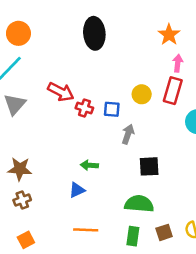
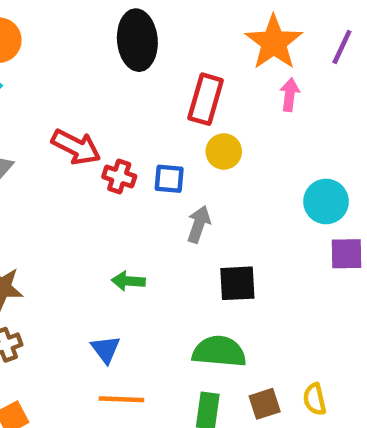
orange star: (169, 35) -> (274, 42), size x1.4
red rectangle: (173, 91) -> (206, 99), moved
blue triangle: (77, 190) -> (106, 349), moved, turned -42

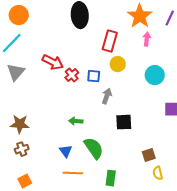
red cross: (119, 176) -> (72, 75), turned 32
cyan circle: (326, 201) -> (155, 75), moved
green semicircle: (219, 352) -> (94, 148), moved, turned 50
brown square: (265, 404) -> (149, 155), moved

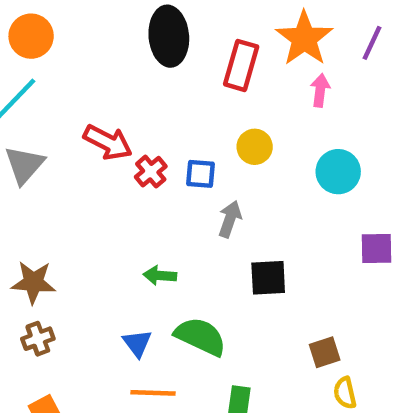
red rectangle: (110, 41) -> (241, 65), moved
green semicircle: (94, 148) -> (200, 336), turned -30

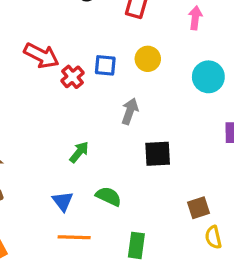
blue square: (200, 174) -> (105, 65), moved
green arrow: (160, 275) -> (79, 152), turned 125
green semicircle: (200, 336) -> (109, 196), size x0.7

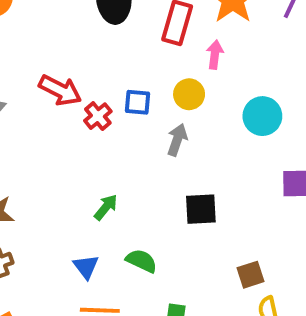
pink arrow: (195, 18) -> (215, 55), moved
gray arrow: (130, 111) -> (177, 140), moved

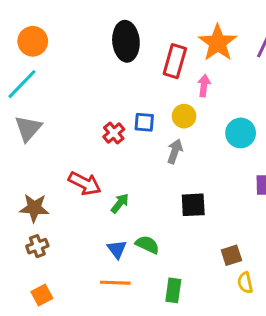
red arrow: (60, 90) -> (85, 183), moved
blue triangle: (86, 267) -> (117, 249), moved

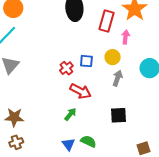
gray arrow: (175, 151) -> (118, 78), moved
red arrow: (85, 183) -> (80, 91), moved

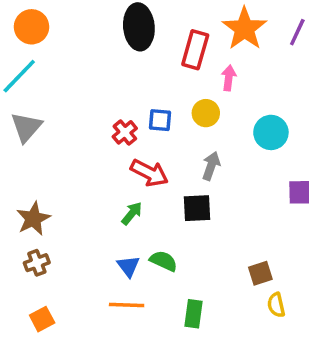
gray arrow: (118, 78) -> (211, 166), moved
black square: (119, 115) -> (197, 208), moved
brown star: (14, 117) -> (33, 219), turned -30

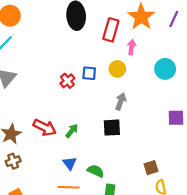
cyan circle: (271, 132) -> (165, 69), moved
red arrow: (149, 173) -> (45, 128), moved
green semicircle: (164, 261) -> (96, 171), moved

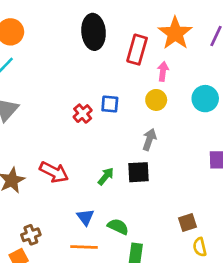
yellow circle: (117, 69) -> (156, 100), moved
green arrow: (72, 131) -> (106, 176), moved
brown cross: (13, 161) -> (31, 235), moved

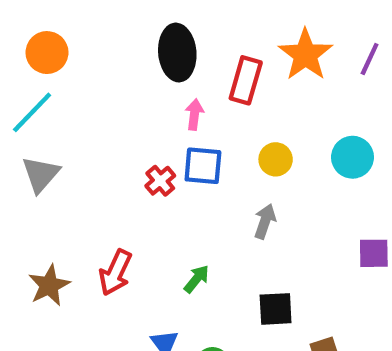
pink arrow: (163, 71) -> (194, 114), moved
blue square: (110, 104) -> (203, 166), size x1.4
red arrow: (54, 172) -> (115, 273), turned 88
black square: (138, 172) -> (276, 309), moved

